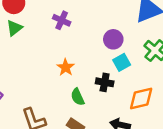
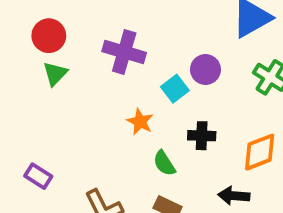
purple cross: (62, 20) -> (124, 52), size x1.5
cyan square: (122, 62) -> (175, 89), moved

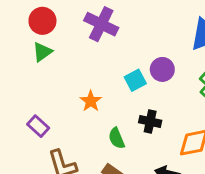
purple cross: (124, 52) -> (101, 24), moved
orange star: (140, 122) -> (91, 101), moved
purple rectangle: (38, 176) -> (38, 126), moved

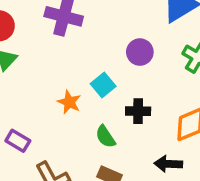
cyan square: (135, 80) -> (103, 85), moved

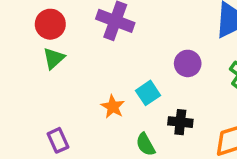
purple rectangle: (18, 141) -> (58, 140), turned 30

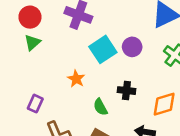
cyan square: (148, 93) -> (103, 49), moved, size x1.5
purple rectangle: (58, 140) -> (35, 104), turned 48

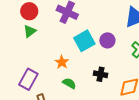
purple rectangle: (35, 104) -> (28, 79), size x1.5
green semicircle: (100, 107) -> (69, 83), moved, turned 144

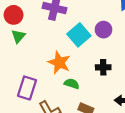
orange star: (62, 62) -> (59, 63), size x1.5

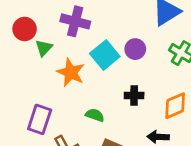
green triangle: (18, 36) -> (44, 48), moved
orange star: (59, 63) -> (71, 72), moved

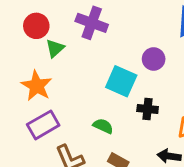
cyan square: (105, 55) -> (121, 81), moved, turned -32
orange star: (71, 72) -> (37, 86), moved
purple rectangle: (40, 119) -> (43, 125), turned 36

